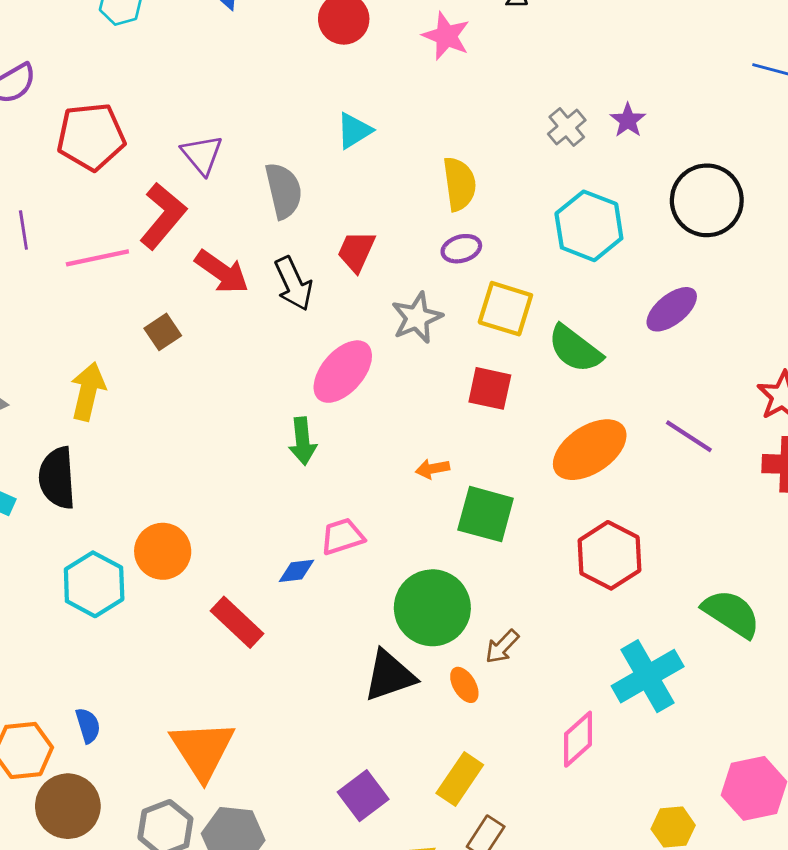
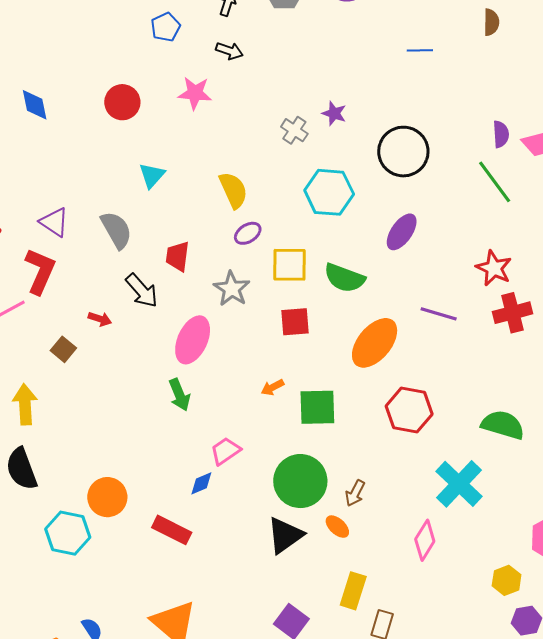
red arrow: (222, 272) -> (100, 319), moved, size x0.6

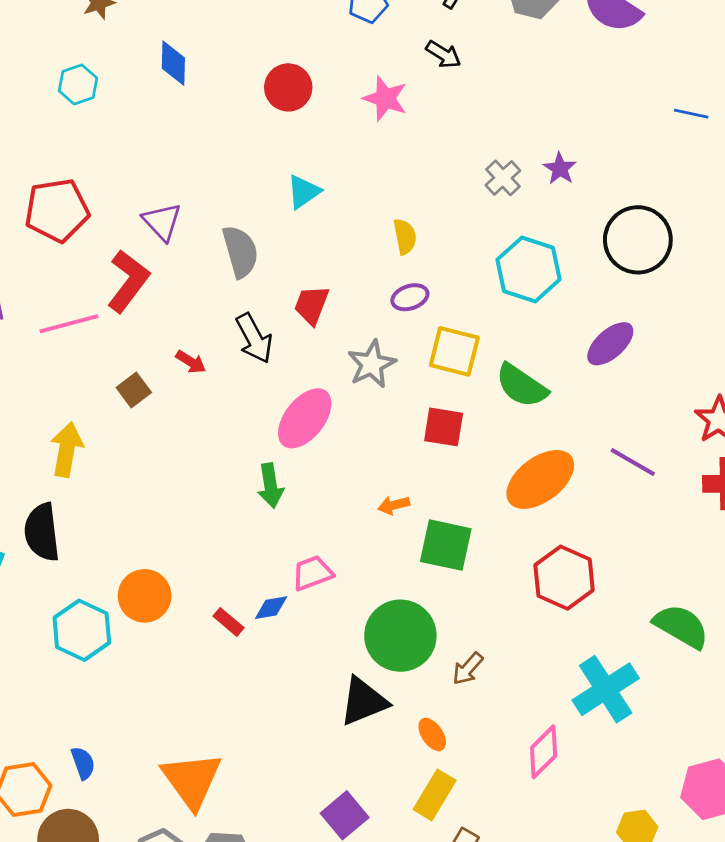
yellow semicircle: (233, 190) -> (405, 237), size x0.7
orange ellipse: (337, 527) -> (432, 734), moved
red rectangle: (172, 530) -> (228, 622), moved, size x0.6

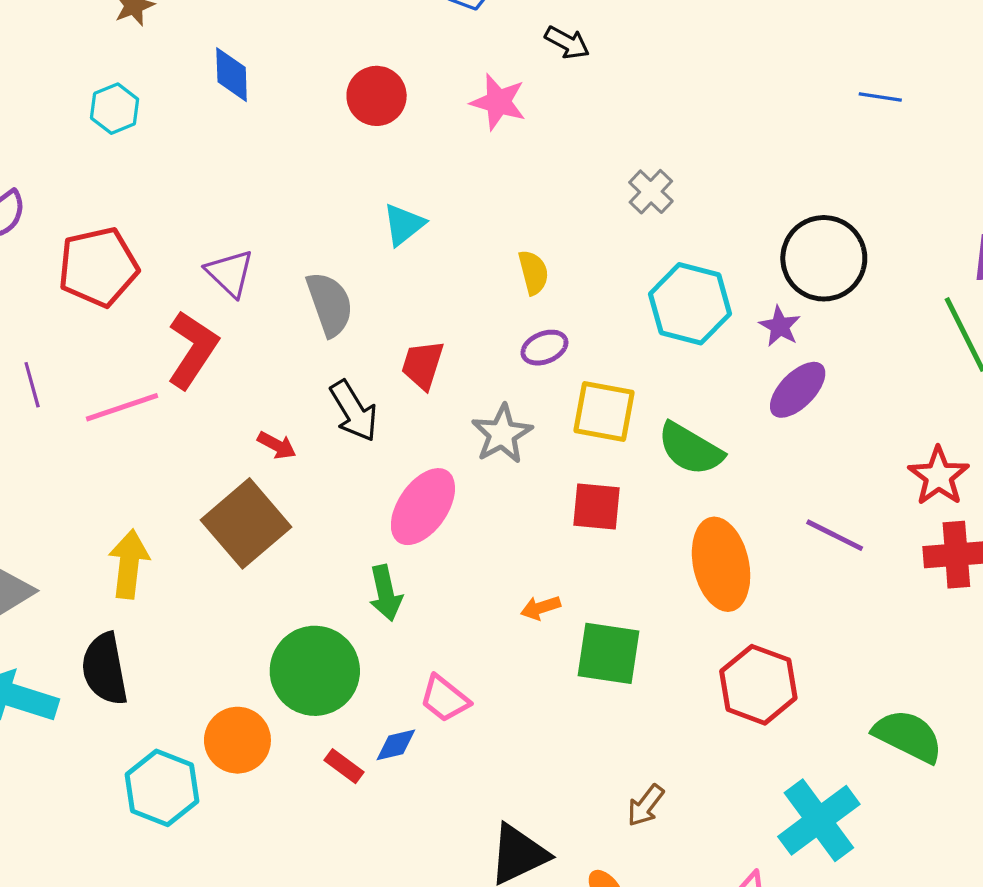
purple star: (560, 169) -> (780, 326), moved
brown square: (134, 390) -> (246, 523), moved, size x2.0
orange ellipse: (540, 479) -> (721, 564), turned -62
pink trapezoid: (312, 573) -> (445, 699), turned -117
green circle: (400, 636) -> (315, 671), moved

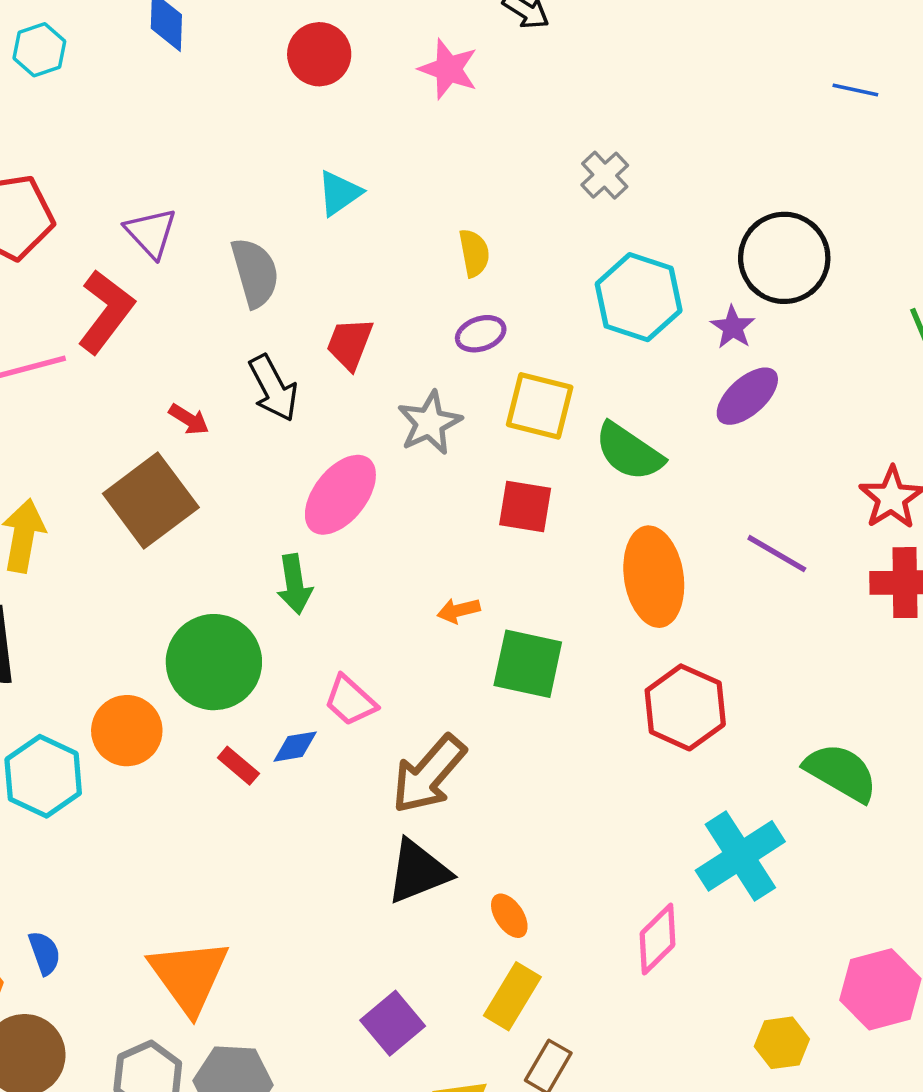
brown arrow: (646, 805) -> (429, 774), moved, size x1.8

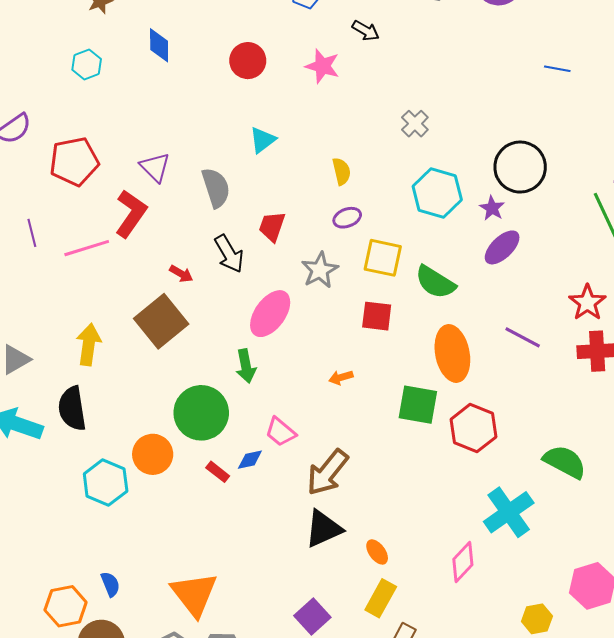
green square: (528, 664) -> (418, 405), moved

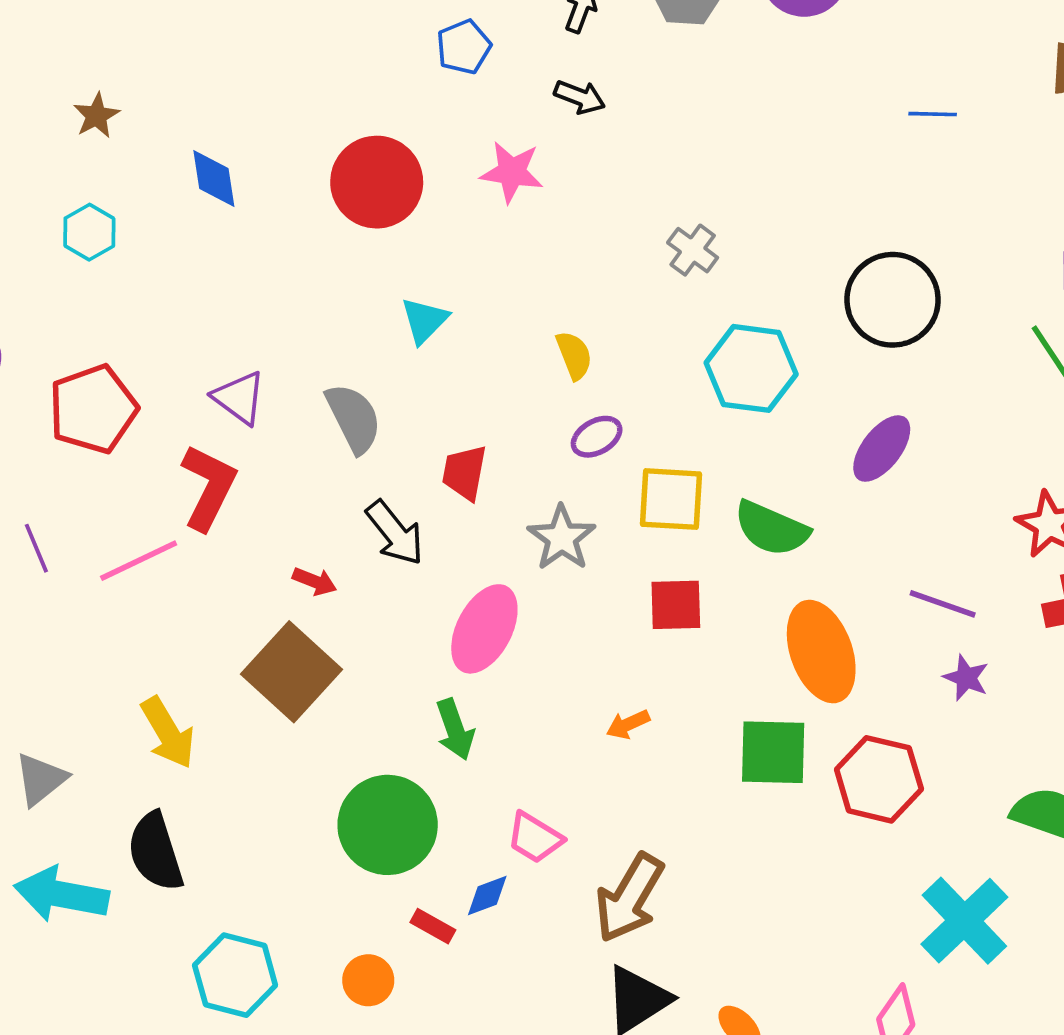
red circle: (248, 61) -> (377, 182), size x1.4
purple star: (492, 208) -> (966, 678), moved
yellow arrow: (89, 344) -> (168, 733), turned 150
orange circle: (153, 454) -> (368, 980), moved, size x0.7

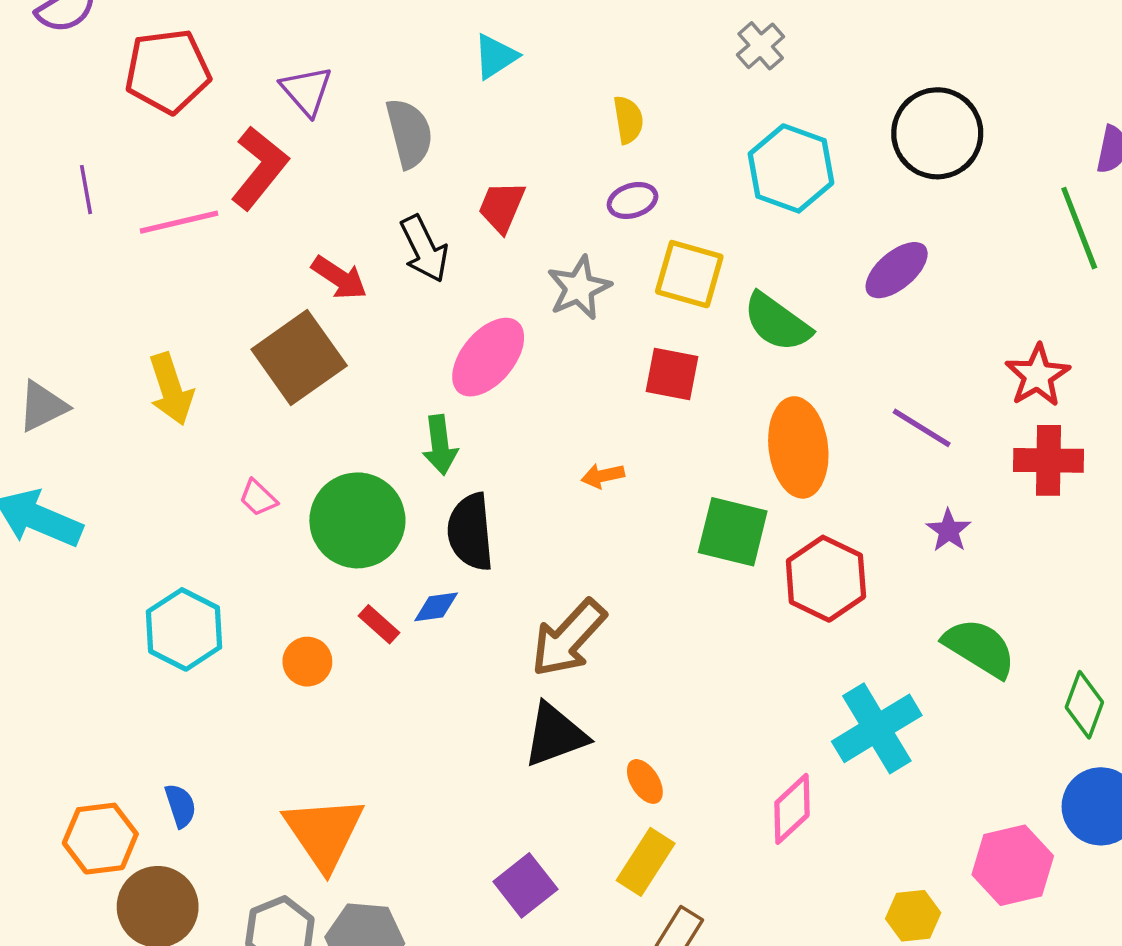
red arrow: (315, 581) -> (339, 278), size x1.4
purple star: (966, 678) -> (949, 530), moved
pink trapezoid: (535, 838) -> (258, 498), moved, size x0.7
black semicircle: (155, 852) -> (470, 532), moved

